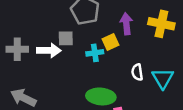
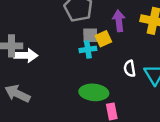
gray square: (66, 38) -> (90, 35), moved
white arrow: (49, 50) -> (26, 55), moved

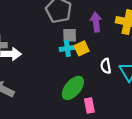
yellow square: (103, 39) -> (82, 48), moved
green ellipse: (94, 92) -> (73, 88), turned -55

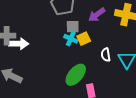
purple arrow: (96, 22) -> (97, 15), turned -120
cyan cross: (67, 48) -> (71, 39), turned 32

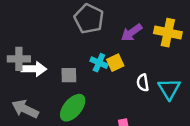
gray square: (73, 27) -> (69, 75), moved
green ellipse: (76, 75) -> (73, 108), moved

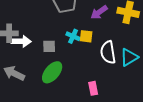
yellow square: (115, 63) -> (86, 36), turned 32
white semicircle: (143, 83) -> (108, 52), size x1.6
cyan triangle: (169, 89) -> (129, 57), turned 30

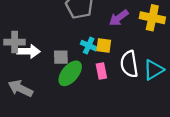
green ellipse: (52, 72) -> (70, 73), moved
pink rectangle: (93, 88) -> (101, 71), moved

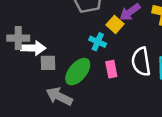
yellow square: (104, 46) -> (115, 24), moved, turned 35
gray square: (61, 57) -> (48, 63), moved
gray arrow: (20, 88) -> (59, 96), moved

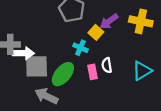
white semicircle: (141, 62) -> (107, 65), moved, size x0.6
gray square: (48, 63) -> (37, 66), size x1.6

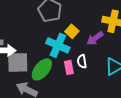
purple arrow: (109, 21) -> (95, 38), moved
cyan cross: (80, 48) -> (58, 45), size x1.6

